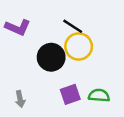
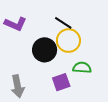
green semicircle: (99, 95) -> (82, 68), moved
gray arrow: (20, 99) -> (18, 86), size x1.5

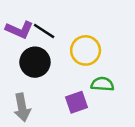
black line: (63, 23) -> (44, 31), moved
black circle: (45, 50) -> (35, 62), moved

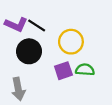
purple square: (76, 102) -> (63, 71), moved

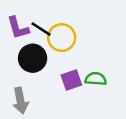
purple L-shape: (16, 24) -> (18, 28), turned 50
yellow circle: (71, 42) -> (62, 38), moved

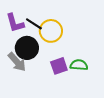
gray arrow: (20, 101) -> (17, 62), moved, turned -30

